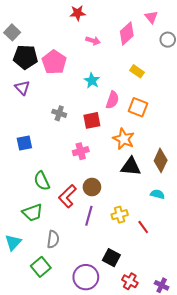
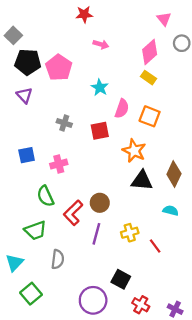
pink diamond: (127, 33) -> (150, 52), moved
pink cross: (81, 151) -> (59, 164), moved
green square: (41, 267) -> (31, 294), moved

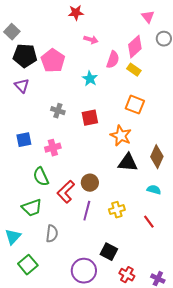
pink semicircle: (122, 109) -> (113, 60), moved
red line: (155, 246) -> (149, 222), moved

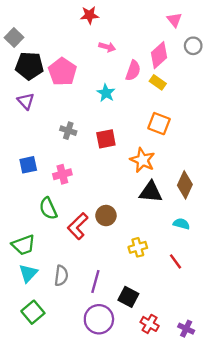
green trapezoid: (32, 208) -> (23, 245), moved
purple line: (87, 211) -> (95, 282), moved
cyan triangle: (13, 237) -> (28, 273), moved

